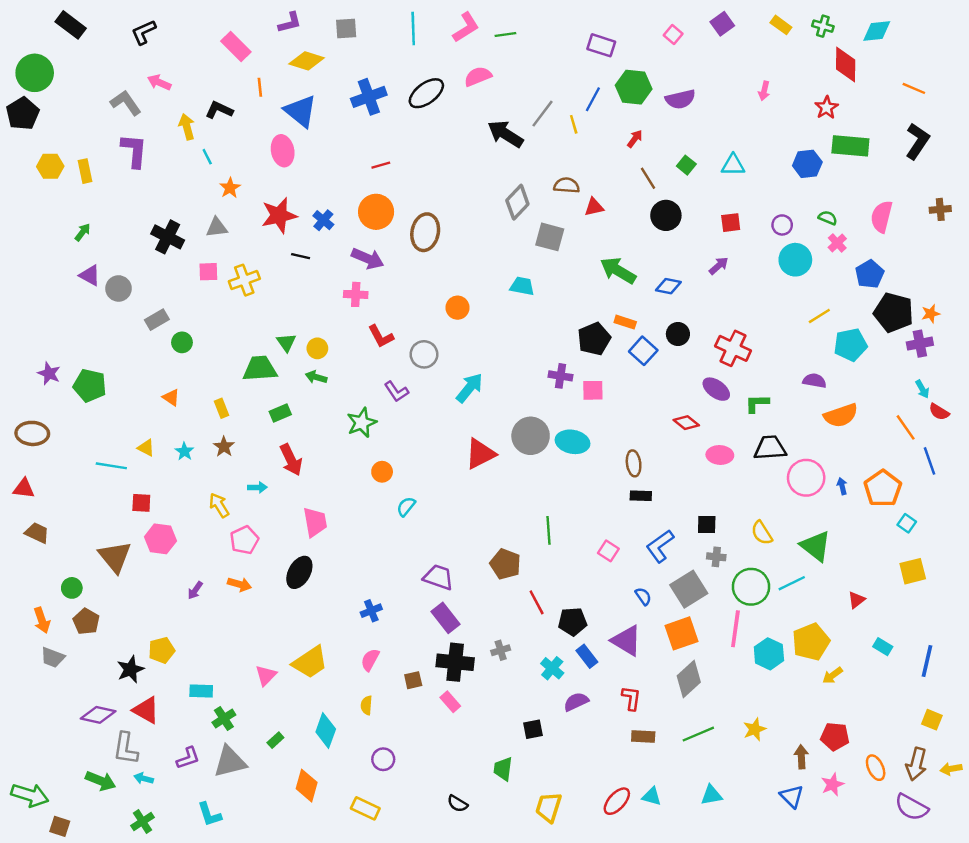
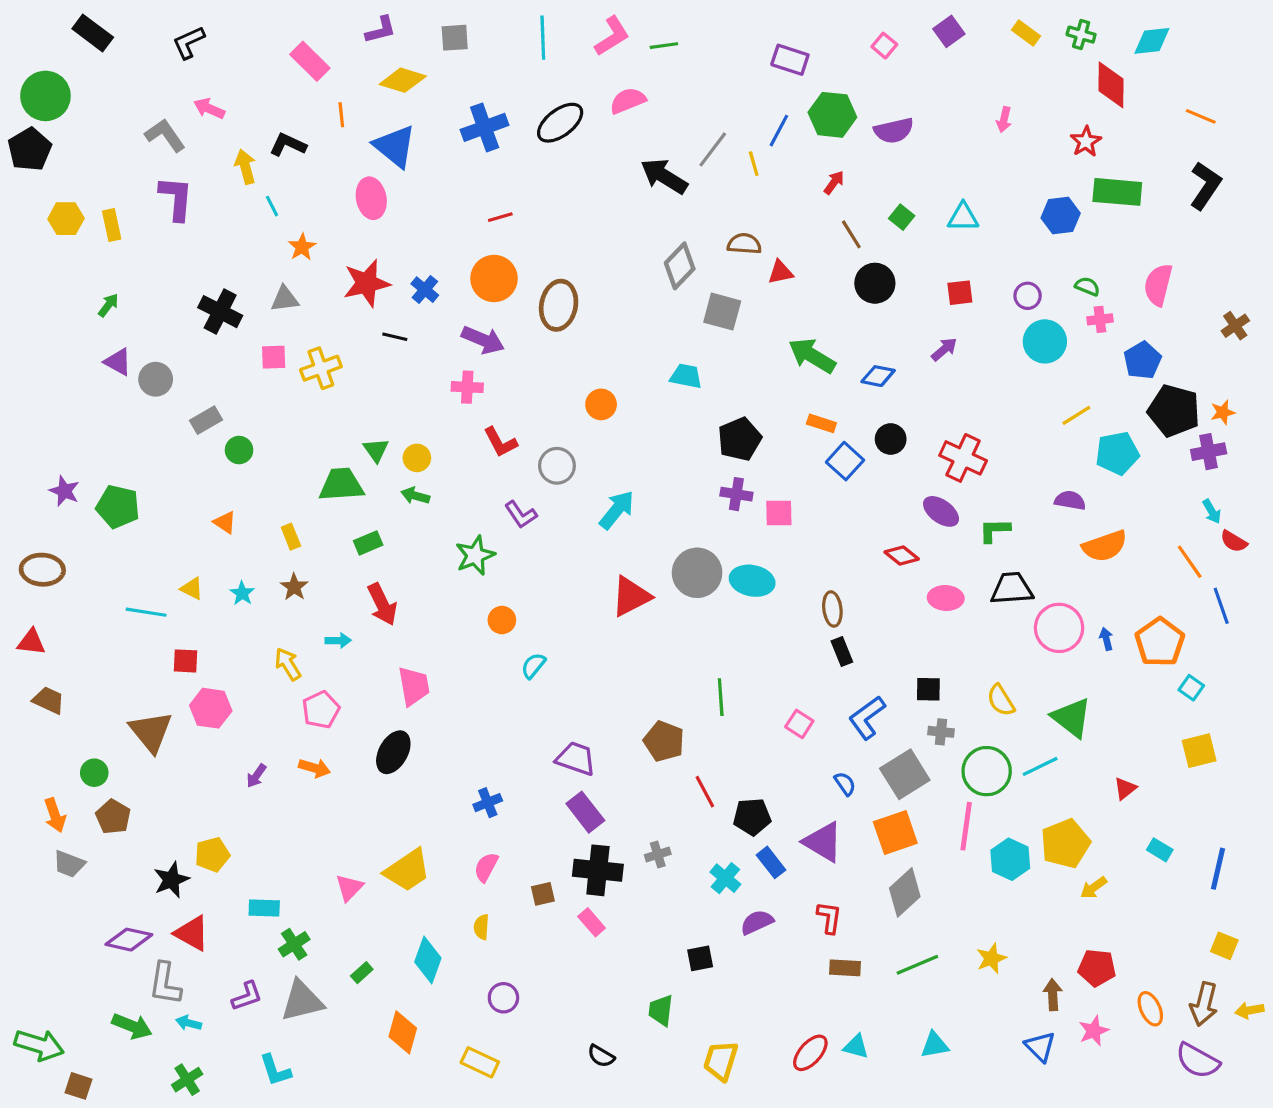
brown cross: (940, 209) -> (1235, 326), moved, turned -30
pink cross: (837, 243) -> (1100, 319), turned 36
black pentagon: (594, 339) -> (740, 439), moved
black rectangle: (641, 496) -> (842, 652), turned 66

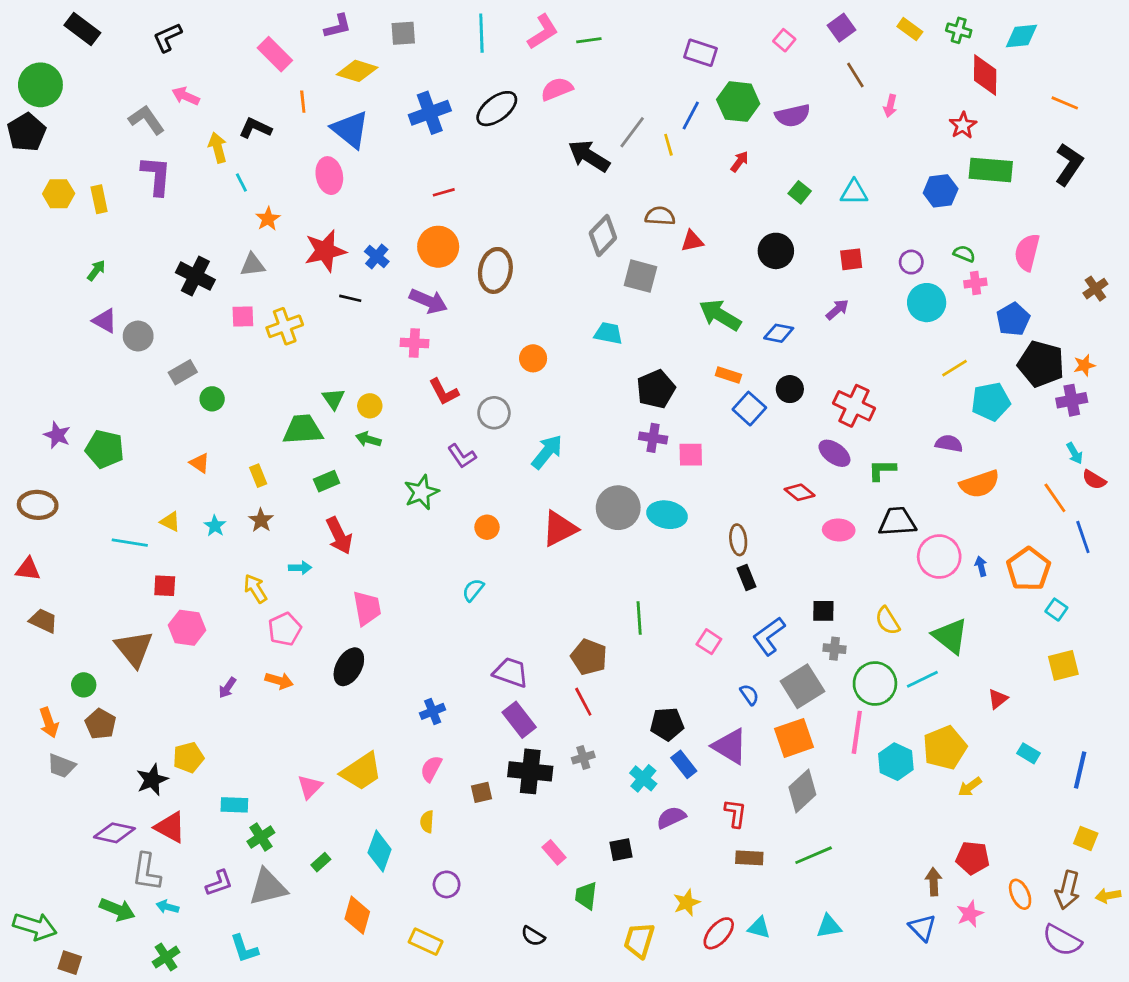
brown line: (851, 234) -> (855, 75), moved
orange circle: (502, 620) -> (487, 527), moved
red line: (705, 792) -> (583, 702), moved
pink rectangle: (592, 922) -> (554, 852), moved
yellow star: (991, 958) -> (687, 903), moved

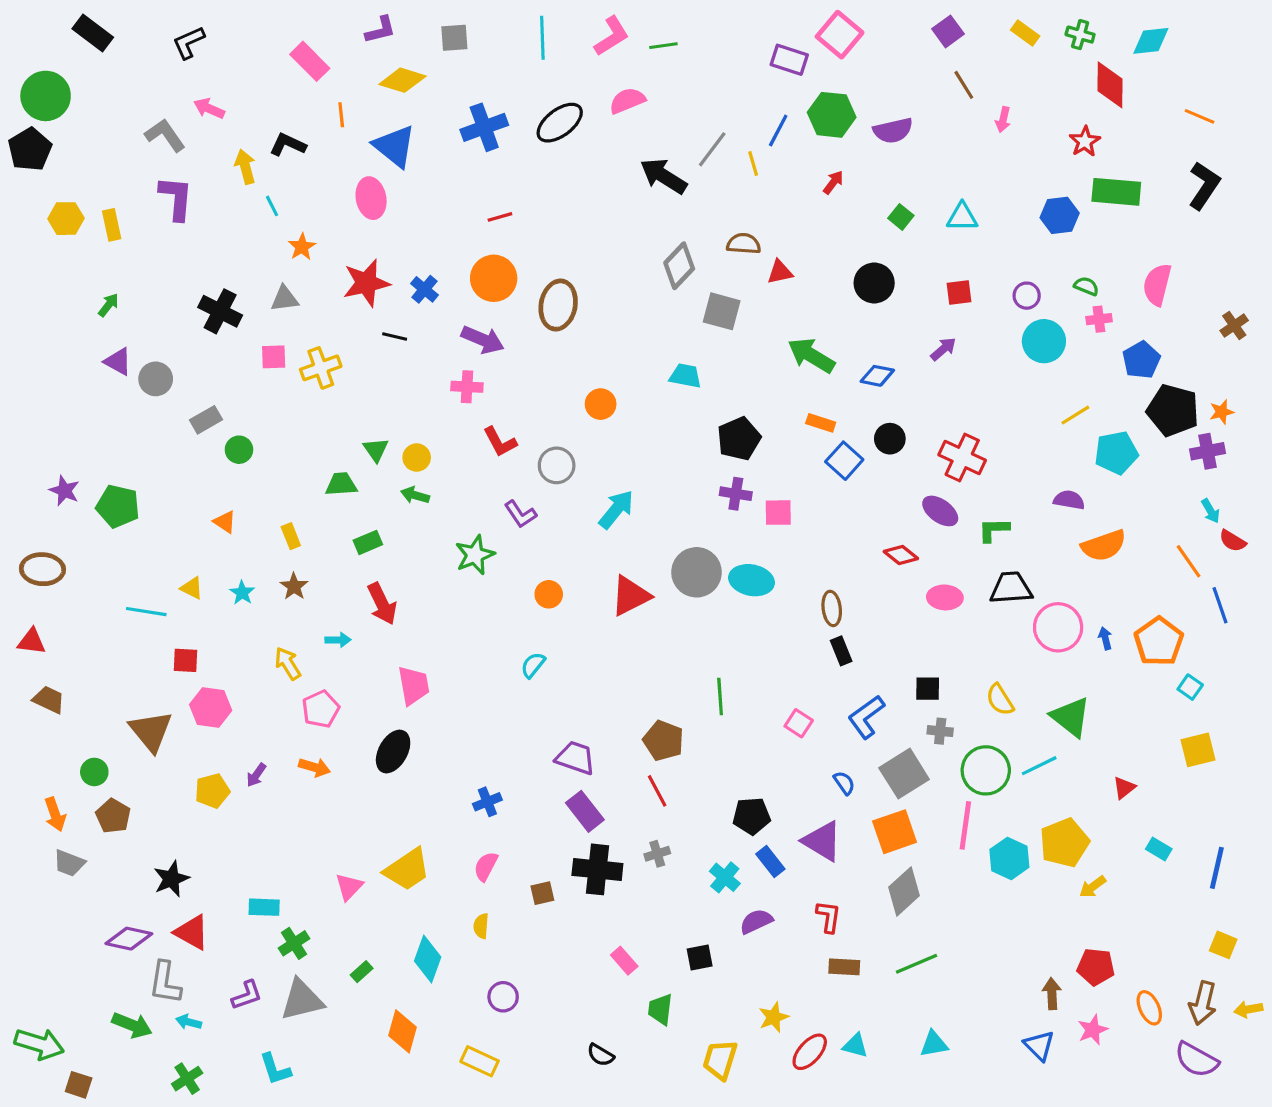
pink square: (784, 40) -> (840, 35), moved, size x1.8
green trapezoid: (303, 430) -> (341, 484), size x0.7
yellow pentagon: (188, 757) -> (212, 791), moved

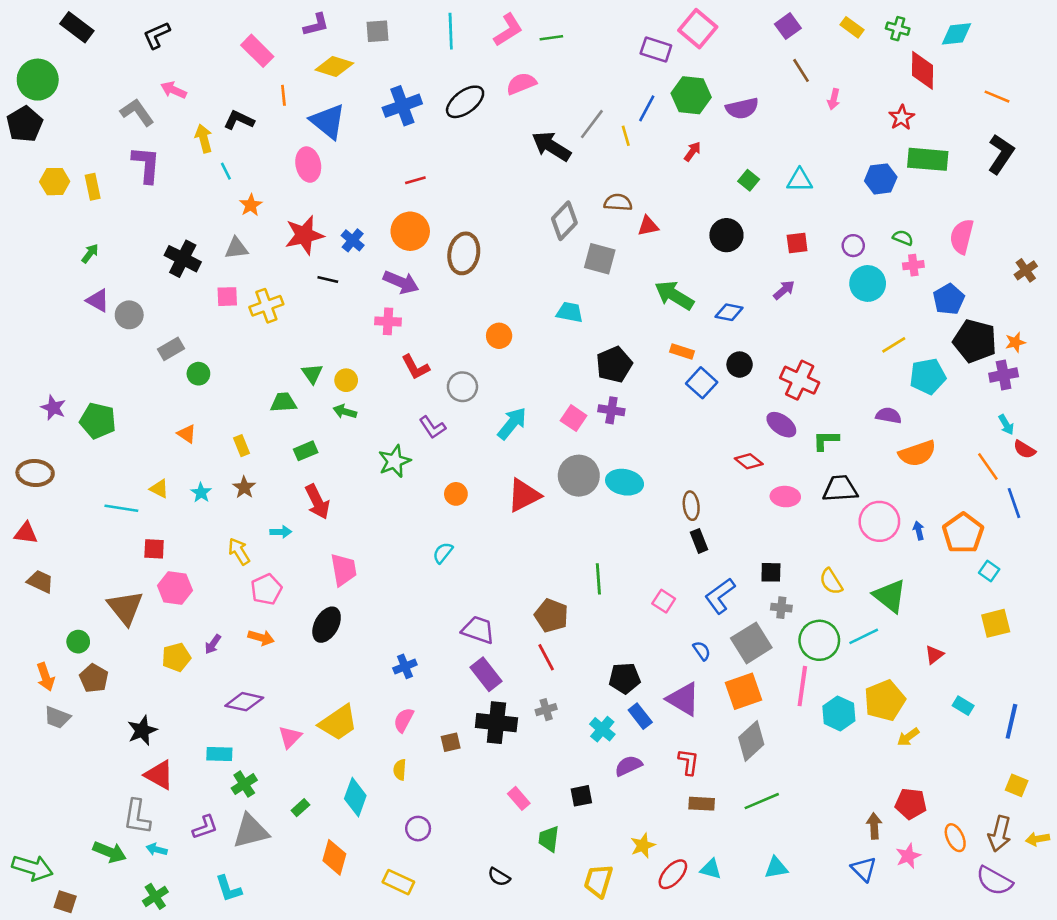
pink square: (778, 513) -> (574, 418), moved, turned 35
purple diamond: (129, 939) -> (244, 702), moved

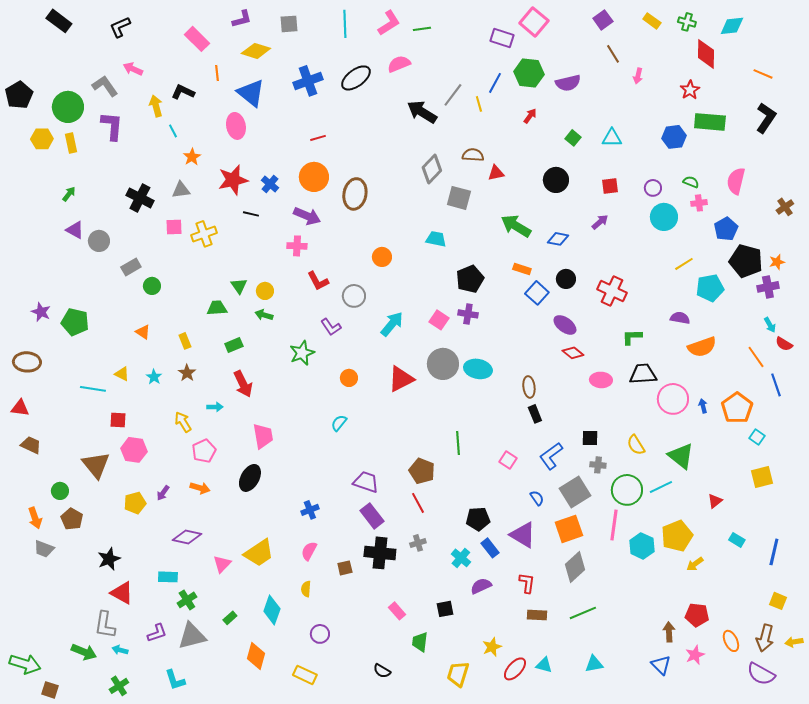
green circle: (38, 80) -> (68, 107), moved
purple ellipse: (781, 425) -> (565, 325), moved

